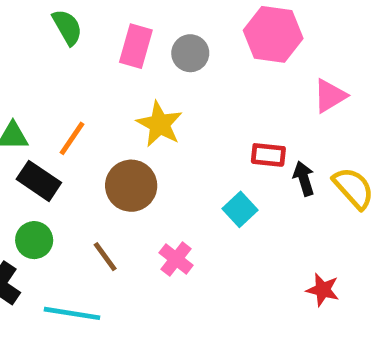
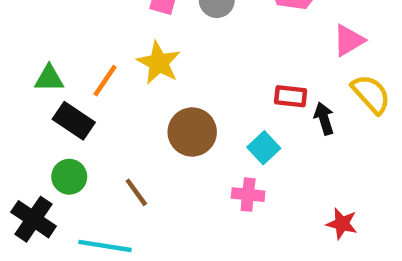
yellow star: (160, 124) -> (159, 63), moved
brown circle: (131, 186) -> (192, 132), moved
yellow semicircle: (354, 188) -> (371, 94), moved
pink cross: (176, 259) -> (248, 195), moved, turned -32

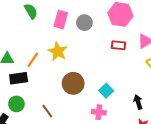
red rectangle: (291, 96) -> (118, 45), moved
black arrow: (324, 119) -> (138, 102), moved
black rectangle: (74, 121) -> (19, 78), turned -42

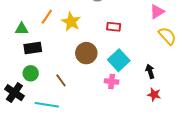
red rectangle: (118, 45) -> (114, 27), moved
orange line: (33, 60) -> (47, 17), moved
cyan square: (106, 91) -> (119, 60), size x1.5

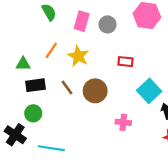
cyan square: (119, 60) -> (149, 91), moved
brown line: (61, 80) -> (67, 87), moved

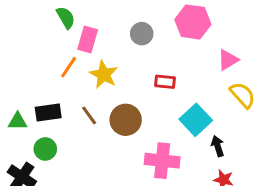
pink rectangle: (82, 21) -> (88, 39), moved
green triangle: (23, 64) -> (18, 121), moved
pink cross: (123, 122) -> (162, 161), size x1.6

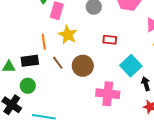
orange line: (69, 67) -> (44, 42), moved, turned -42

